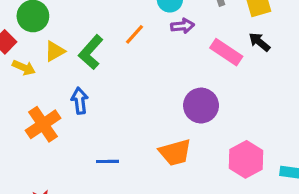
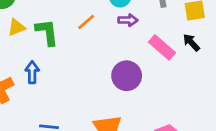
green L-shape: (91, 52) -> (47, 32), turned 124
purple circle: (201, 106) -> (127, 76), moved

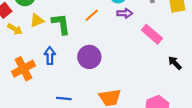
black arrow: (191, 42) -> (175, 63), moved
purple circle: (127, 76) -> (89, 57), moved

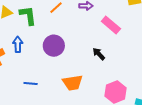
black arrow: (175, 63) -> (99, 54), moved

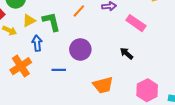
blue arrow: (18, 44) -> (37, 43), moved
blue line: (31, 83) -> (59, 70), moved

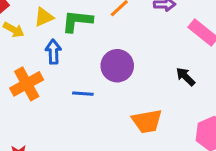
green L-shape: (51, 22) -> (77, 21), turned -75

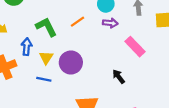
yellow triangle: (44, 17) -> (46, 58), moved, turned -40
green L-shape: (77, 21) -> (46, 27), turned 50

